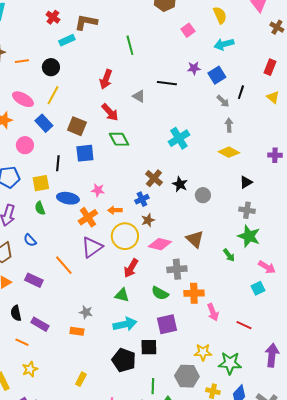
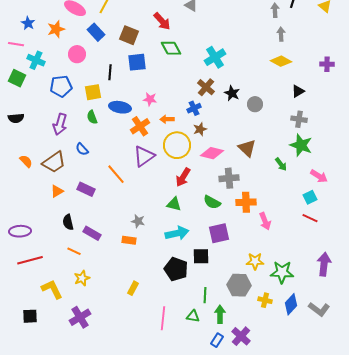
gray arrow: (223, 101) -> (275, 10), turned -136
cyan cross: (179, 138) -> (215, 57), moved
red line: (244, 325) -> (310, 218), moved

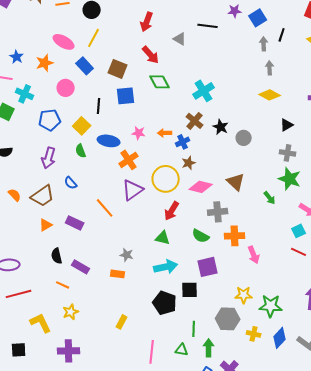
yellow square: (93, 92) -> (82, 126), turned -36
orange arrow: (167, 119) -> (165, 133), moved
purple cross: (80, 317) -> (69, 351), turned 30

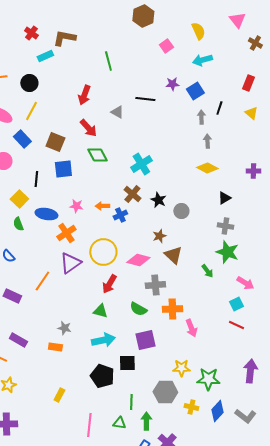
brown star: (189, 163) -> (159, 236), moved
orange line: (105, 208) -> (42, 281), turned 75

